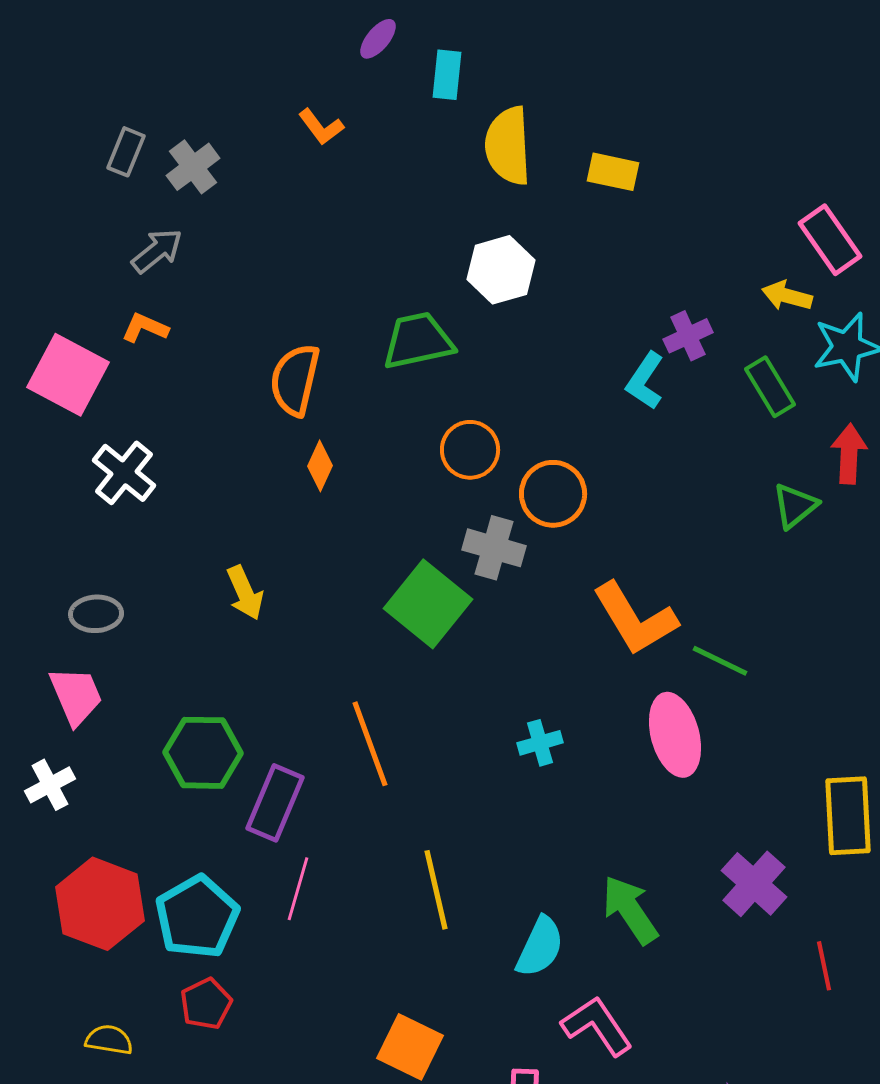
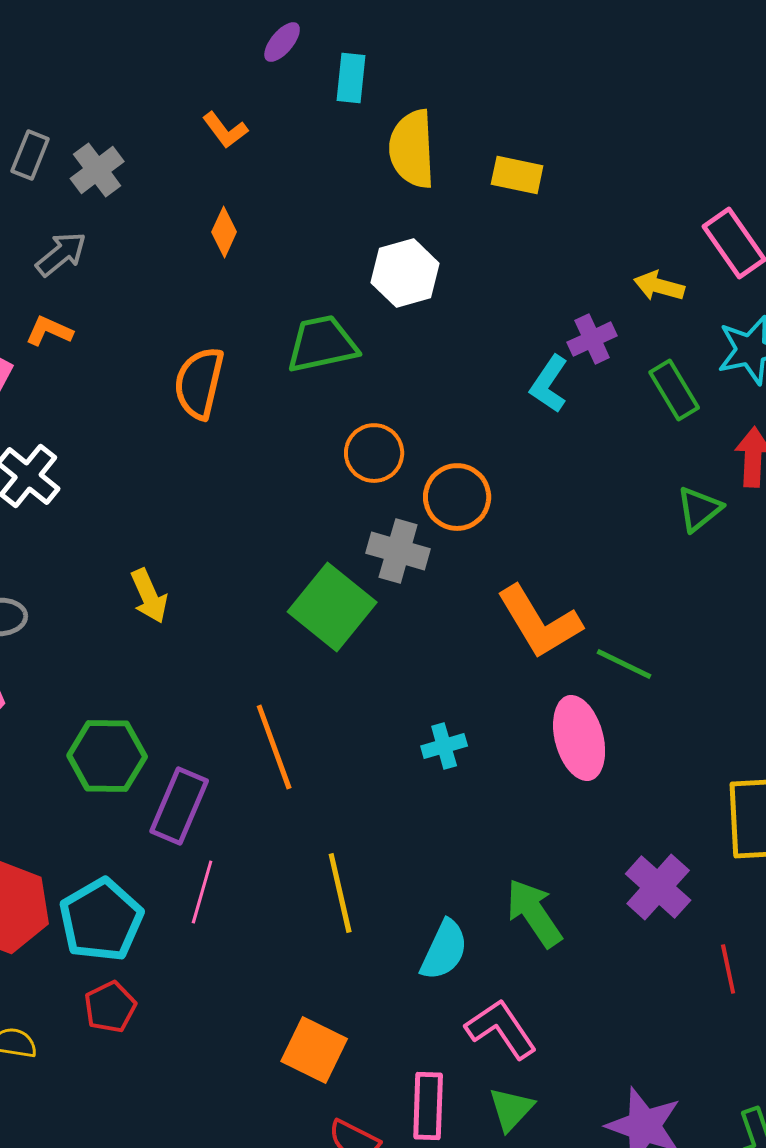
yellow arrow: (787, 296) -> (659, 286), moved
orange diamond: (320, 466) -> (224, 232), moved

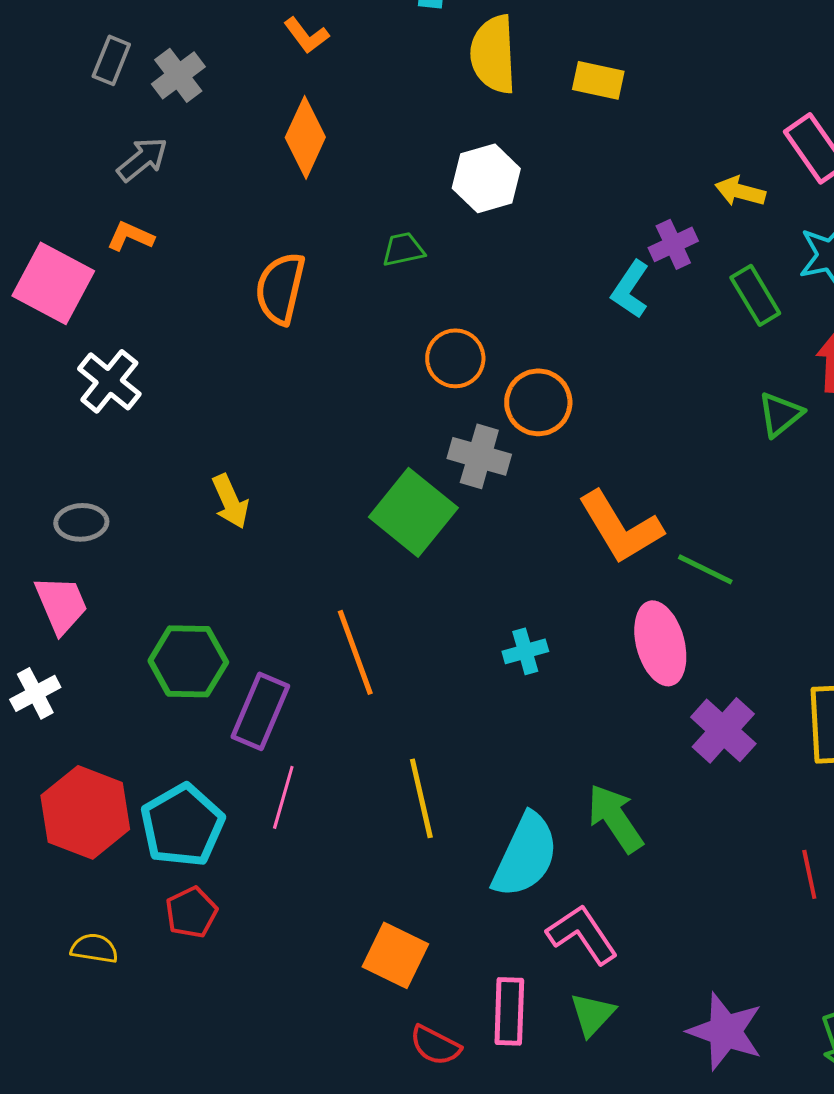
orange diamond: (224, 232) -> (305, 137), size x1.6
green trapezoid: (322, 344) -> (403, 249), size x0.6
purple cross: (658, 887) -> (723, 730), moved
cyan semicircle: (444, 950) -> (525, 855), size x1.4

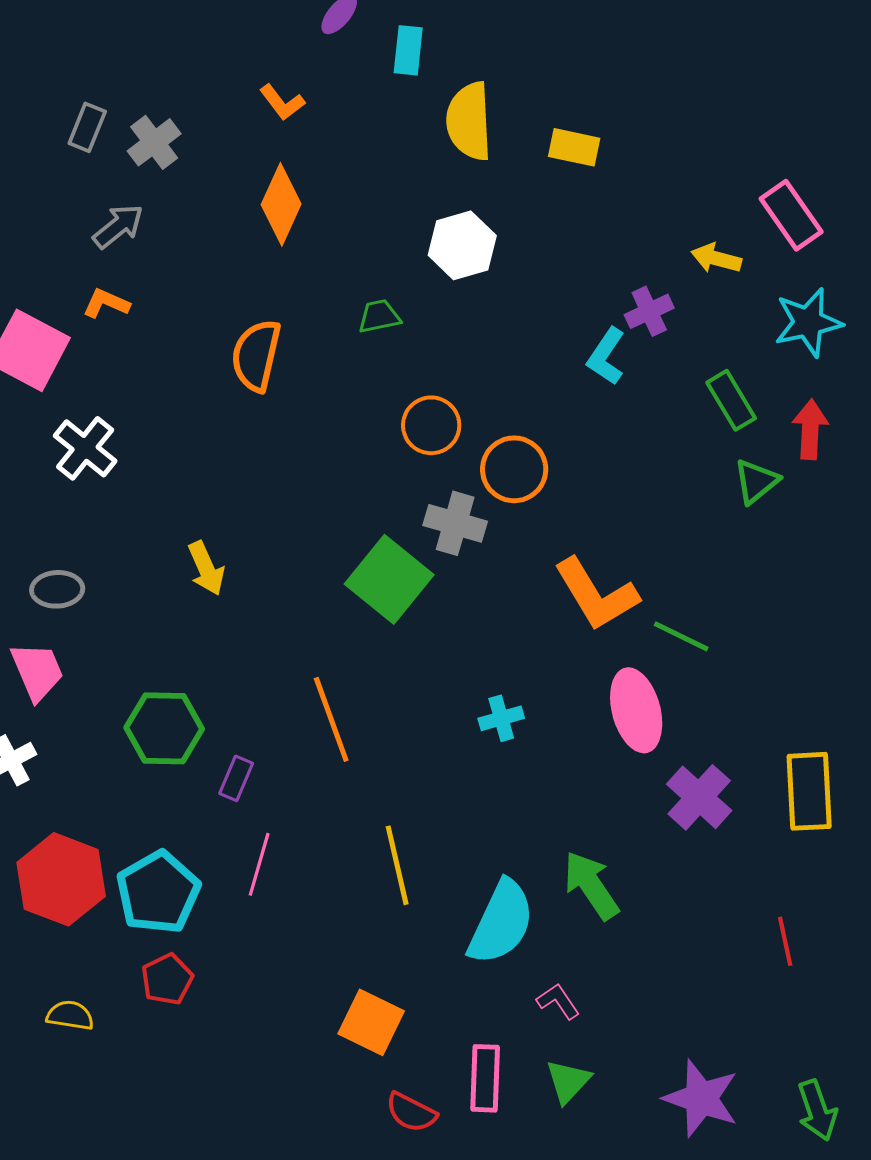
green rectangle: (755, 295) -> (731, 400), moved
purple rectangle: (260, 711) -> (236, 778), size x0.6
pink L-shape: (582, 934) -> (558, 1001), size x0.6

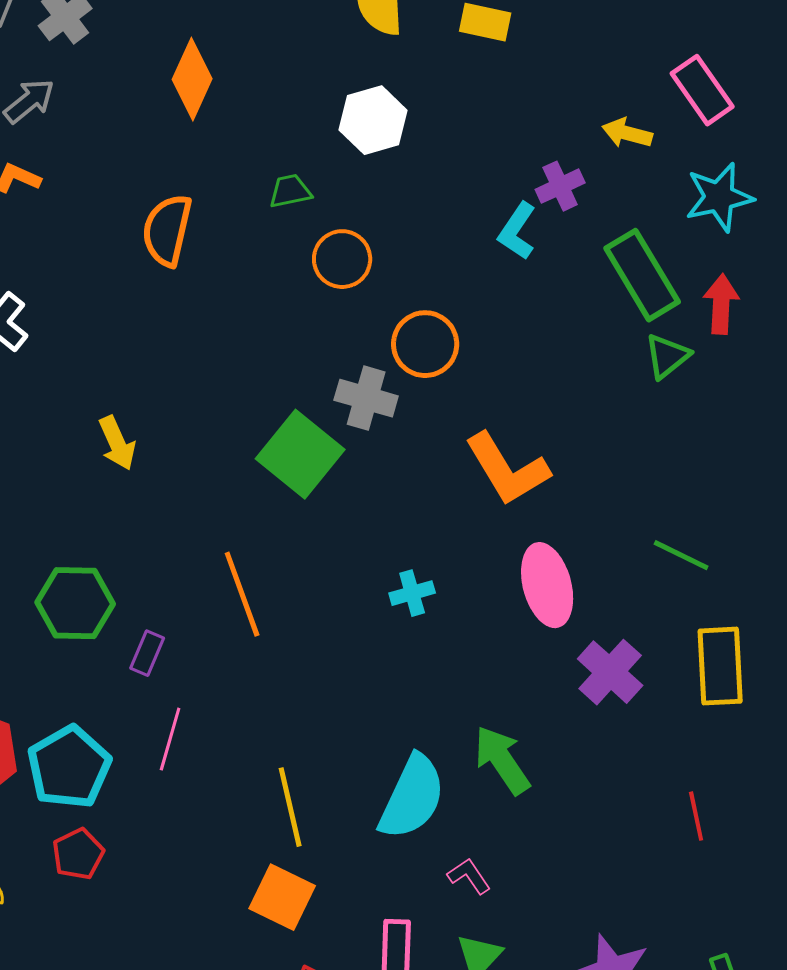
green rectangle: (731, 400) -> (642, 275), size x1.5
orange circle: (431, 425) -> (342, 259), moved
green line: (681, 636) -> (681, 555), moved
yellow line: (397, 865) -> (290, 807), moved

